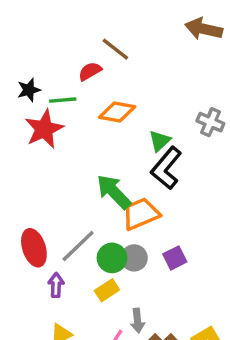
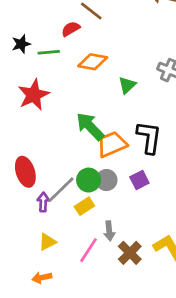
red star: (44, 129) -> (34, 95), moved
black L-shape: (166, 168) -> (149, 137), moved, turned 148
gray line: (78, 246) -> (61, 190), moved

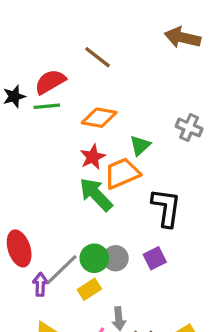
red semicircle: (71, 29) -> (50, 82), moved, size x1.4
red star: (34, 95) -> (93, 157), moved, size x0.7
orange trapezoid: (112, 144) -> (122, 173), moved

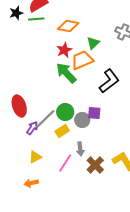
black L-shape: (166, 208) -> (109, 81), turned 45
gray circle: (116, 258) -> (82, 120), moved
purple square: (155, 258) -> (94, 113), moved, turned 32
purple arrow: (40, 284) -> (32, 128), turned 32

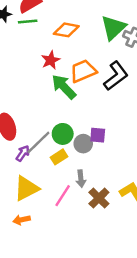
green triangle: (93, 43) -> (113, 28), moved, size x1.6
red star: (64, 50) -> (51, 60), moved
black L-shape: (109, 81) -> (116, 76), moved
yellow triangle: (35, 157) -> (26, 188), size x1.6

